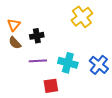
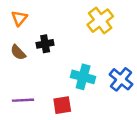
orange triangle: (14, 25) -> (19, 18), moved
purple line: (38, 61) -> (23, 100), moved

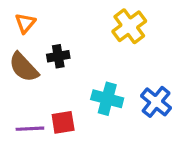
brown semicircle: (18, 52) -> (24, 67), size x1.5
red square: (62, 105) -> (63, 122), moved

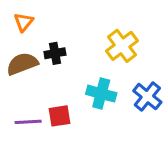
yellow cross: (129, 26) -> (122, 46), moved
brown semicircle: (24, 67) -> (22, 64), turned 112

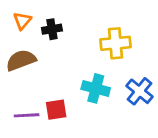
yellow cross: (122, 46) -> (115, 43), turned 32
black cross: (55, 53) -> (52, 29), moved

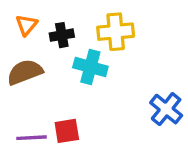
yellow cross: (115, 43) -> (116, 32), moved
cyan cross: (96, 88) -> (90, 67), moved

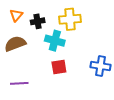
blue cross: (166, 109) -> (101, 66), turned -30
red square: (67, 131) -> (59, 67), moved

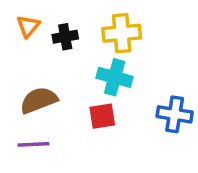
cyan cross: (55, 41) -> (115, 77), moved
brown semicircle: (15, 44) -> (39, 100), moved

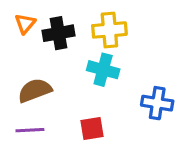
black cross: (65, 37) -> (59, 33), size x1.4
red square: (102, 116) -> (92, 129), moved

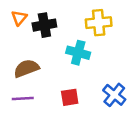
yellow cross: (109, 30) -> (99, 23), moved
blue cross: (157, 103) -> (114, 95), moved, turned 30

